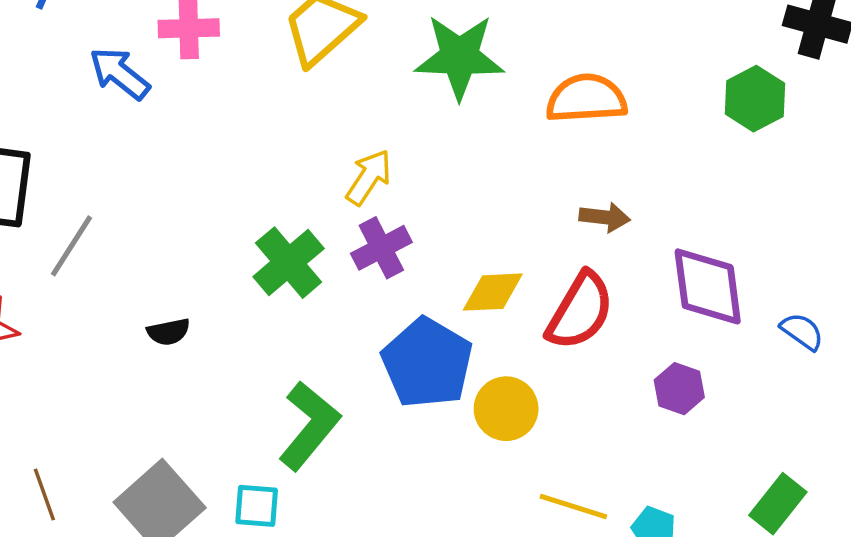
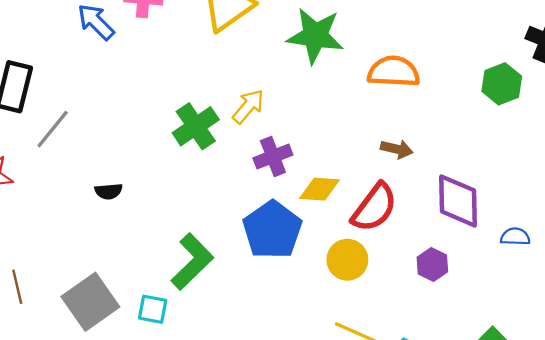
purple cross: (381, 248) -> (273, 156), moved
green cross: (289, 263) -> (196, 126), moved
blue semicircle: (802, 331) -> (515, 237), turned -40
yellow circle: (506, 409) -> (347, 260), moved

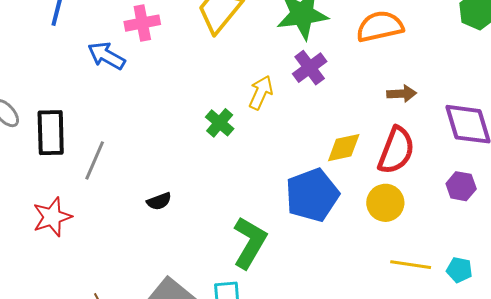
green cross: (196, 126) -> (220, 123), size x0.7
purple cross: (273, 156) -> (310, 68), moved
blue pentagon: (272, 230) -> (312, 195), turned 30

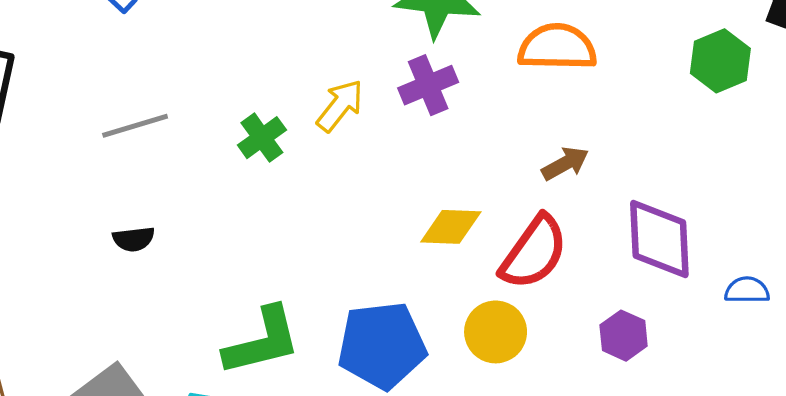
brown arrow: (402, 94) -> (565, 163), turned -40
gray line: (95, 160) -> (135, 126), moved, turned 36
blue pentagon: (312, 195) -> (382, 345), moved
green L-shape: (250, 242) -> (262, 341), turned 32

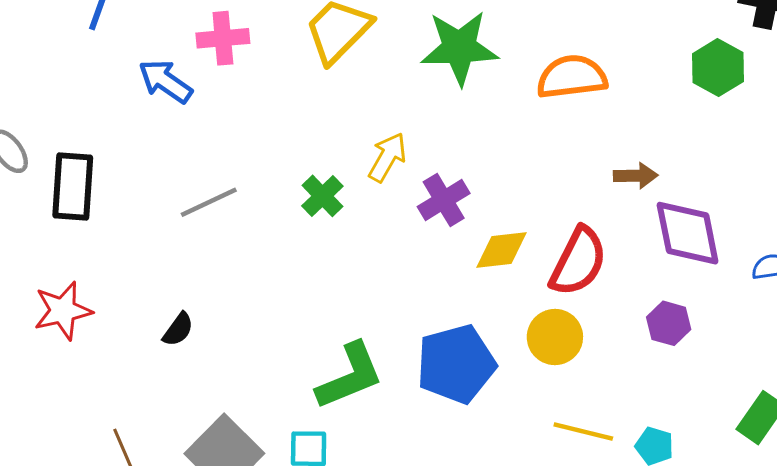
purple cross: (428, 85) -> (444, 200), moved
brown arrow: (565, 163) -> (636, 176), moved, turned 36
black semicircle: (134, 239) -> (178, 329), moved, turned -39

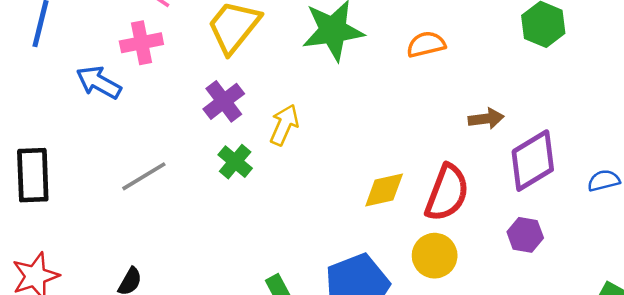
orange semicircle: (572, 77) -> (426, 44), size x0.7
purple cross: (444, 200) -> (224, 101), moved
purple diamond: (688, 233) -> (533, 161), turned 76

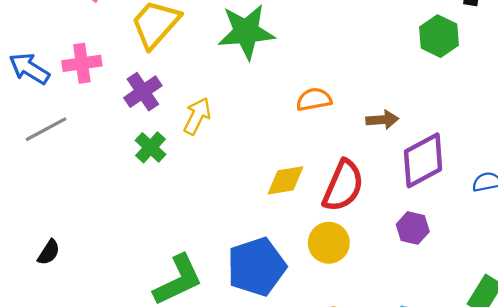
pink cross: (141, 43) -> (82, 63), moved
orange semicircle: (426, 44) -> (314, 99), moved
gray line: (144, 176) -> (46, 129), moved

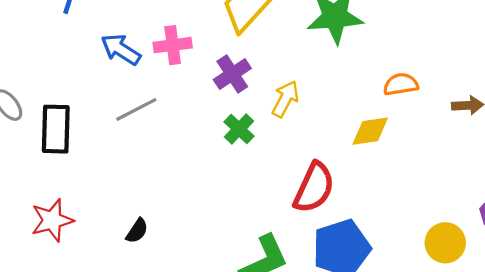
yellow diamond: (286, 180) -> (370, 131), moved
red semicircle: (343, 186) -> (314, 188), moved
yellow circle: (329, 243) -> (445, 243), moved

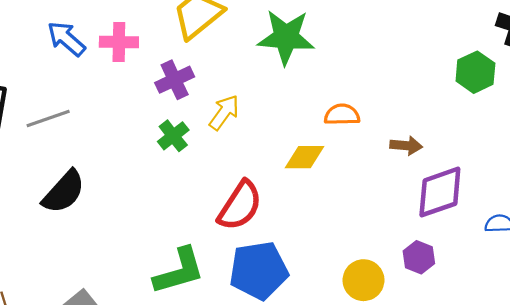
gray line: (136, 109) -> (48, 118), moved
black semicircle: (137, 231) -> (64, 192), moved, size x1.8

